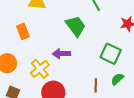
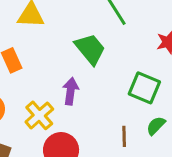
purple arrow: (61, 54) -> (71, 91), turned 102

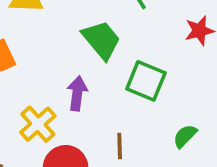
green square: (144, 88) -> (146, 81), moved
brown line: (124, 136) -> (120, 146), moved

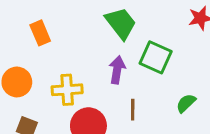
purple arrow: (77, 93) -> (117, 70), moved
yellow cross: (38, 124) -> (67, 90), turned 36

